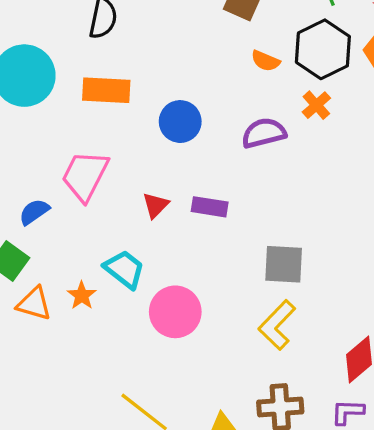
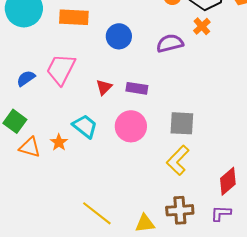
blue semicircle: (34, 212) -> (26, 78), moved
pink circle: (175, 312) -> (131, 126), moved

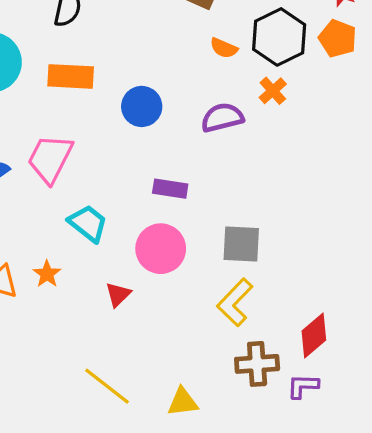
red triangle: (104, 87) -> (118, 294), moved
cyan trapezoid: (85, 126) -> (88, 223), moved
brown cross: (180, 210) -> (257, 364), moved

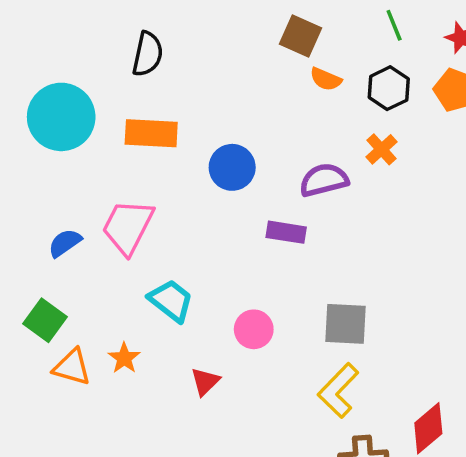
black hexagon: (279, 37) -> (389, 88), size x0.7
orange semicircle: (224, 48) -> (326, 79), moved
purple rectangle: (170, 189) -> (286, 232), moved
pink circle: (161, 249) -> (254, 329), size x0.7

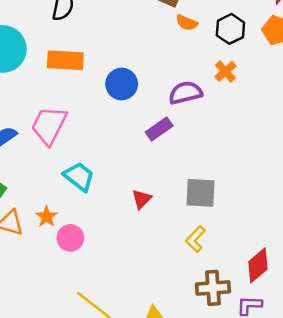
purple rectangle: (286, 232) -> (159, 129), turned -44
pink circle: (254, 329) -> (70, 238), moved
red triangle: (205, 381) -> (142, 199), moved
yellow L-shape: (338, 390) -> (195, 239), size x0.7

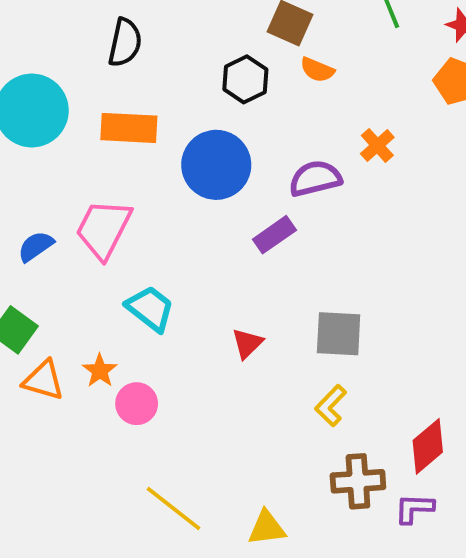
black hexagon: (230, 29) -> (245, 79), moved
blue circle: (122, 84) -> (216, 165), size x1.4

